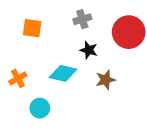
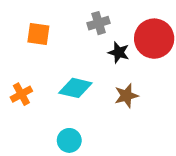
black star: (89, 50) -> (119, 52), moved
cyan circle: (40, 108) -> (69, 140), moved

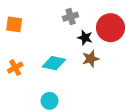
orange square: (38, 34) -> (14, 24), moved
brown star: (126, 96) -> (91, 59), moved

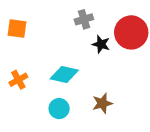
brown star: (91, 59) -> (102, 103), moved
cyan circle: (50, 101) -> (59, 109), moved

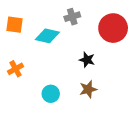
black star: (101, 44) -> (87, 60), moved
cyan diamond: (64, 74) -> (47, 36), moved

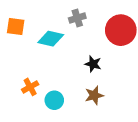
orange cross: (16, 69) -> (30, 87), moved

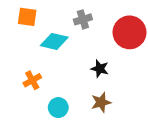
orange square: (16, 26) -> (27, 17), moved
orange cross: (30, 87) -> (32, 80), moved

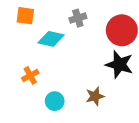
black star: (100, 69) -> (119, 64), moved, size x1.6

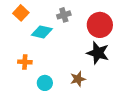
orange square: (25, 16) -> (21, 13), turned 35
orange cross: (30, 75) -> (25, 62), turned 32

